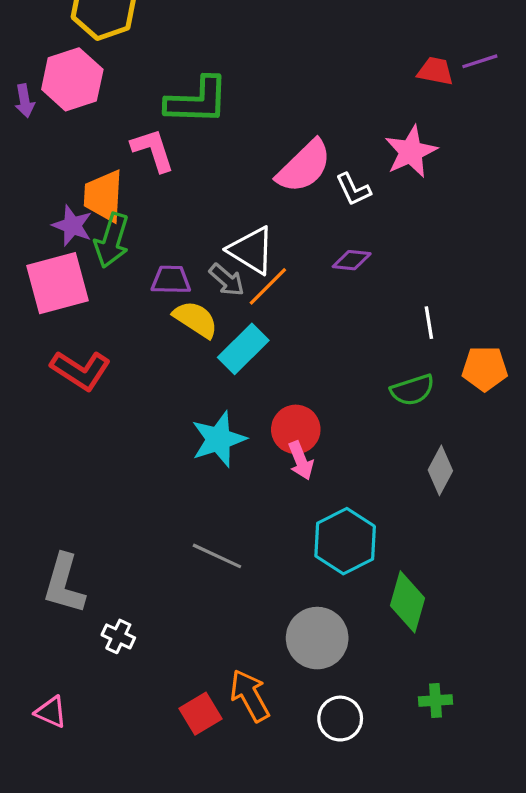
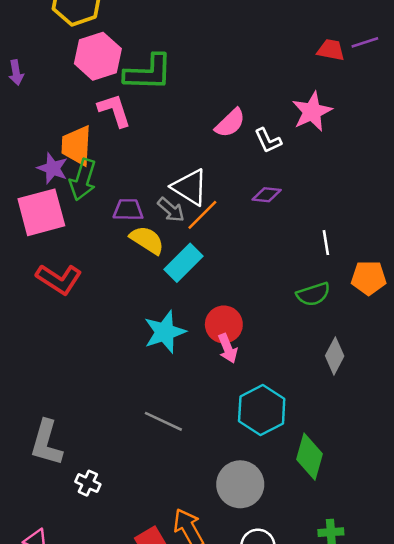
pink hexagon: (72, 79) -> (98, 56), moved
pink semicircle: (304, 166) -> (230, 123), size x0.7

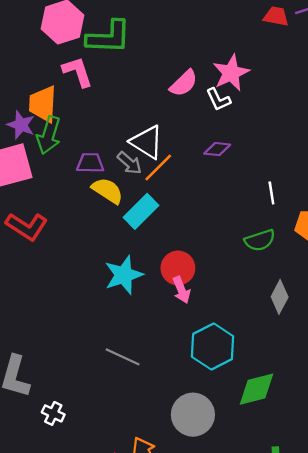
pink star: (312, 112) -> (231, 73), moved
green diamond: (309, 457) -> (256, 389), turned 60

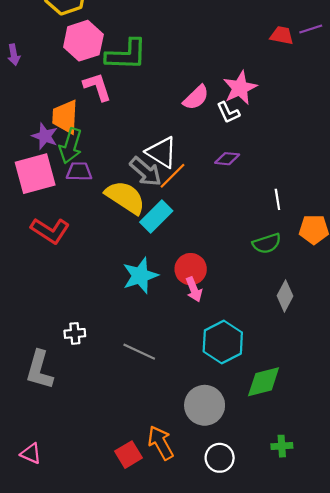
purple trapezoid: (90, 163) -> (79, 172), moved
gray arrow: (129, 163) -> (146, 172), size x1.4
yellow semicircle: (107, 191) -> (125, 197), size x1.4
white cross: (53, 413) -> (75, 333), moved, turned -30

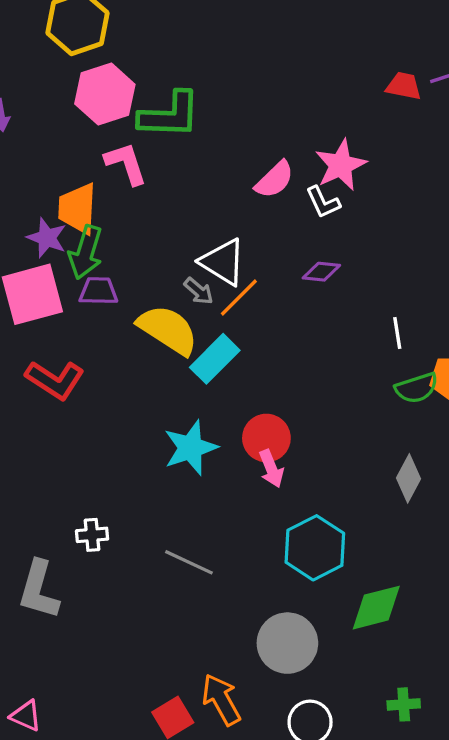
gray arrow: (146, 172) -> (199, 291), size x0.6
green semicircle: (267, 243) -> (417, 388), moved

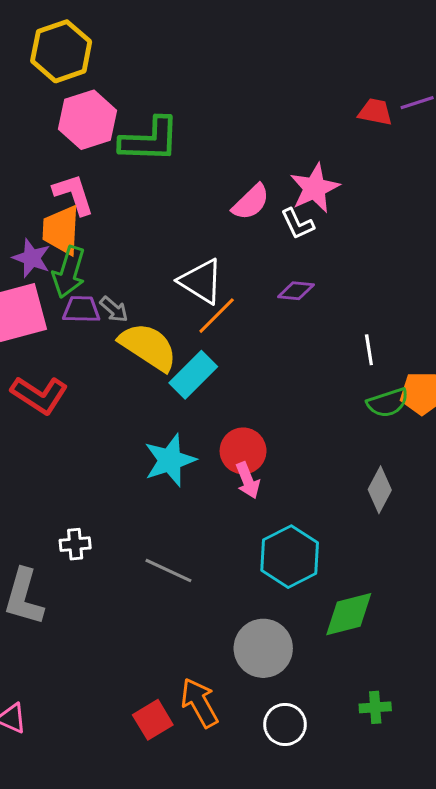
pink L-shape: (126, 163) -> (74, 194), moved
gray arrow: (199, 291) -> (114, 309), moved

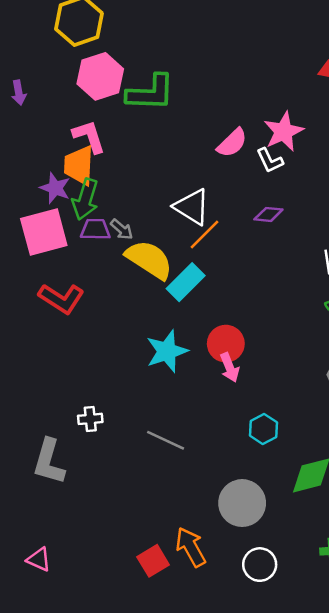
cyan hexagon: (290, 557) -> (263, 429), size x0.6

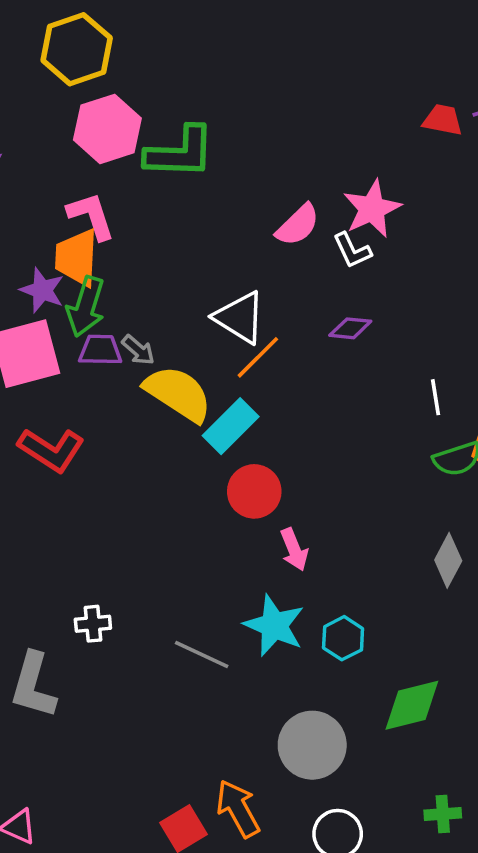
red circle: (226, 344) -> (254, 491), moved
cyan star: (167, 351) -> (274, 626), moved, turned -30

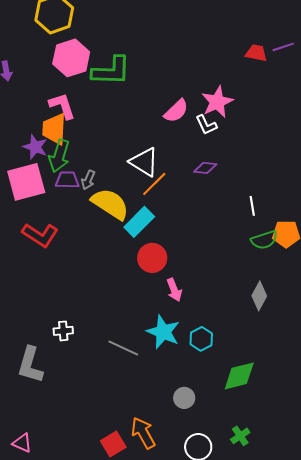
gray arrow: (138, 350) -> (88, 180), turned 72
gray circle: (312, 745) -> (184, 398), size x0.6
green cross: (443, 814) -> (240, 436), moved, turned -30

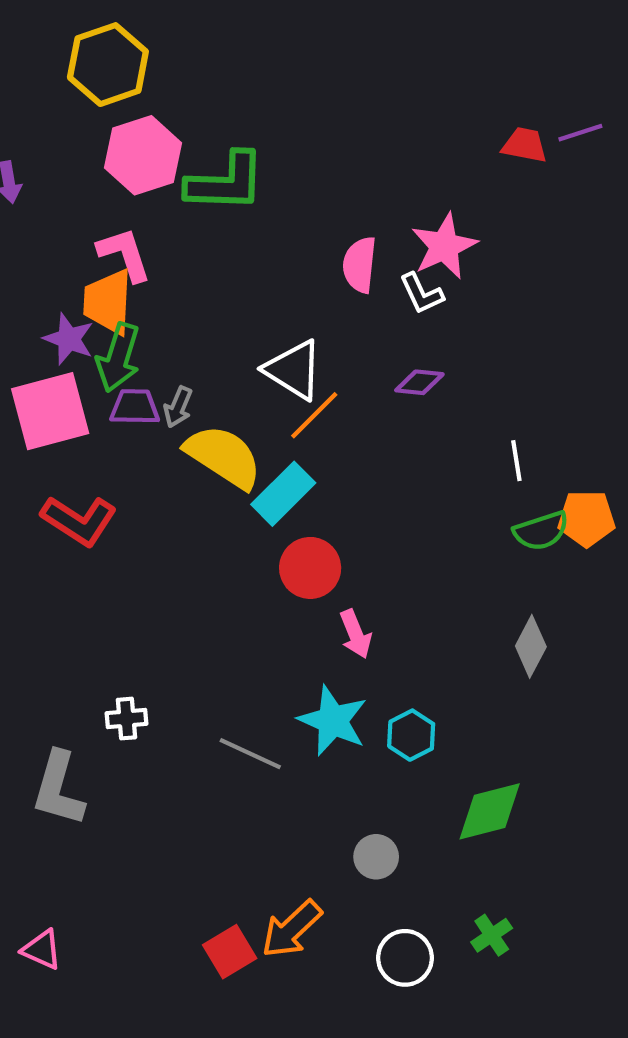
pink semicircle: (176, 111) -> (360, 265), turned 140
orange arrow: (143, 433) -> (292, 929), turned -104

